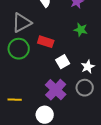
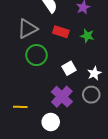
red rectangle: (46, 42) -> (61, 32), moved
green circle: (19, 49) -> (37, 55), moved

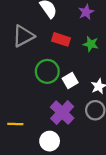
green circle: (37, 55) -> (47, 71), moved

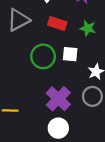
white square: (70, 81) -> (70, 54), moved, turned 35
white circle: (50, 141) -> (58, 128), moved

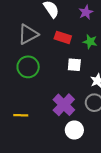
green circle: (43, 56) -> (28, 67), moved
white circle: (58, 128) -> (74, 130), moved

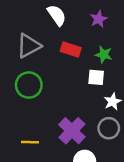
white square: (74, 65) -> (96, 77), moved
yellow line: (21, 115) -> (30, 142), moved

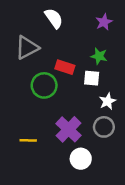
purple star: (99, 19) -> (104, 22), moved
red rectangle: (71, 49) -> (65, 67), moved
green circle: (29, 85) -> (44, 85), moved

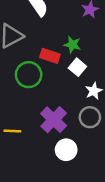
green star: (99, 56) -> (72, 45), moved
white square: (92, 78) -> (77, 67), turned 35

